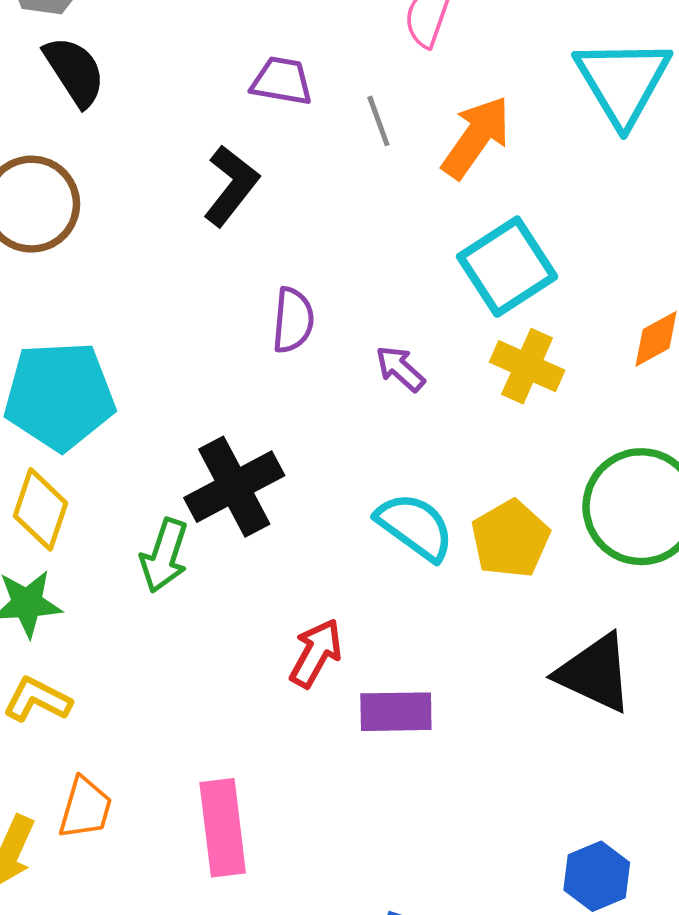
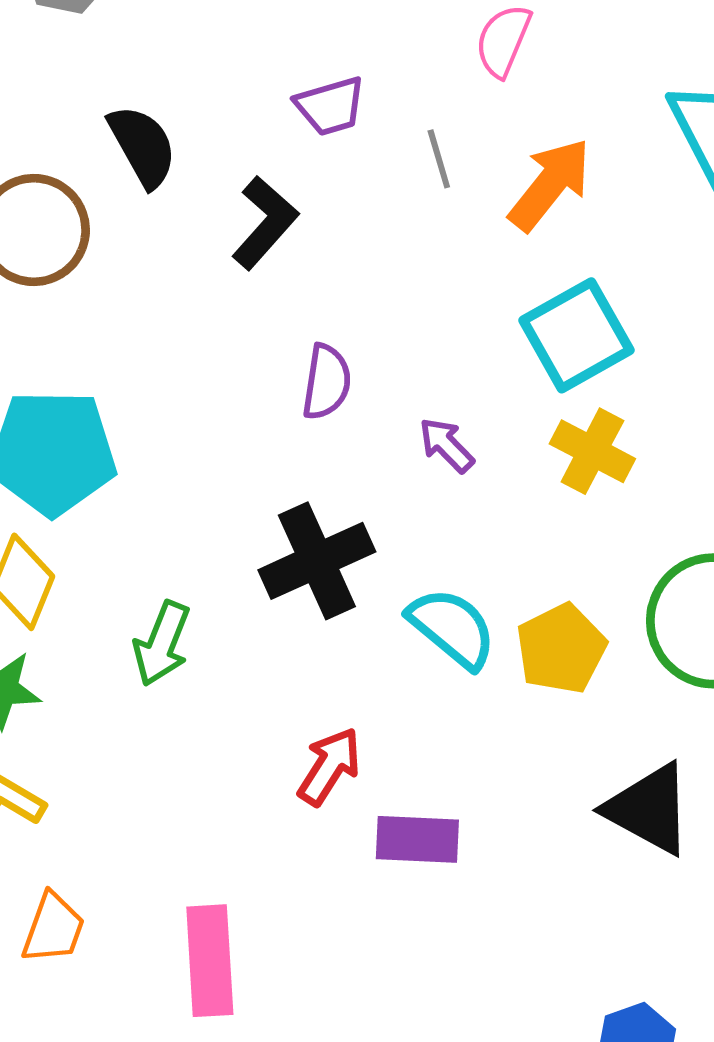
black semicircle: (75, 71) -> (142, 146), moved
purple trapezoid: (282, 81) -> (330, 106), turned 150
black cross: (234, 487) -> (317, 561), moved

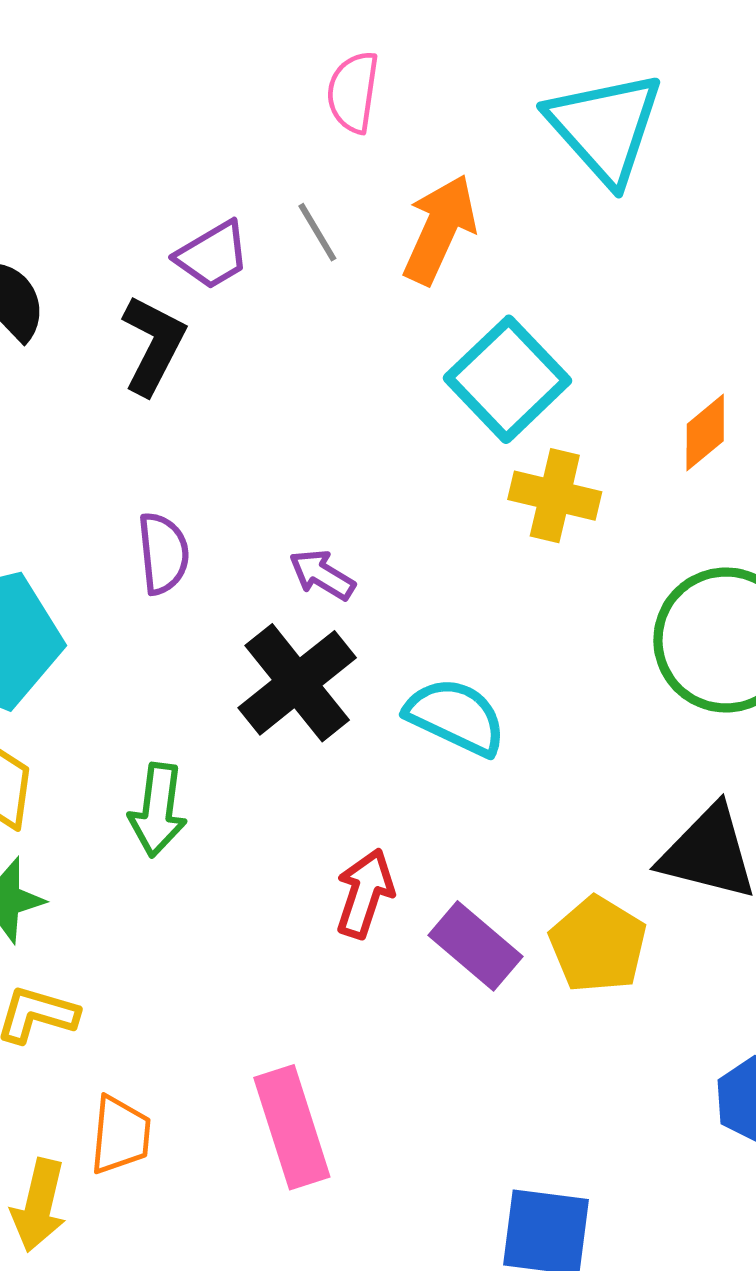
purple trapezoid: (330, 106) -> (213, 255), moved
purple semicircle: (326, 382) -> (163, 553), moved
purple arrow: (446, 445) -> (322, 575), moved
yellow pentagon: (561, 649) -> (598, 945), moved
purple rectangle: (417, 839) -> (476, 946), turned 52

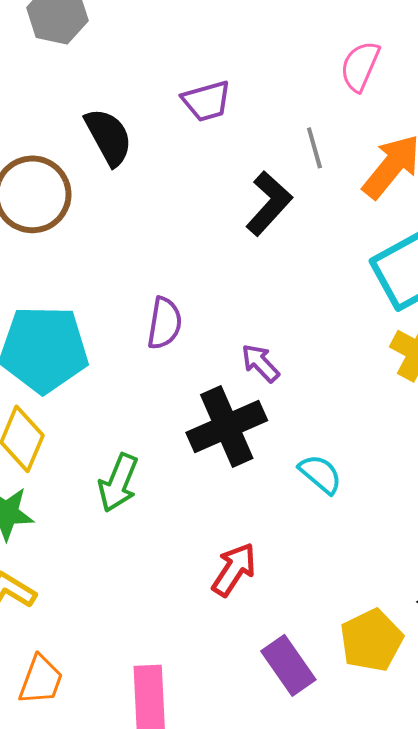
purple trapezoid: (213, 255) -> (206, 101), moved
black L-shape: (153, 345) -> (269, 203), moved
cyan semicircle: (456, 717) -> (320, 474), size x0.7
purple rectangle: (476, 946) -> (288, 665), moved

